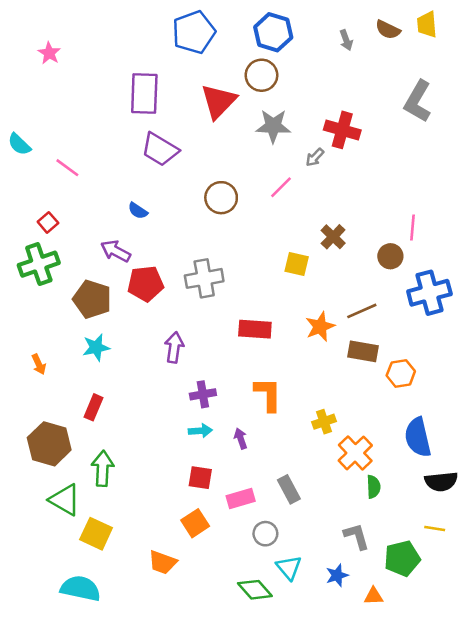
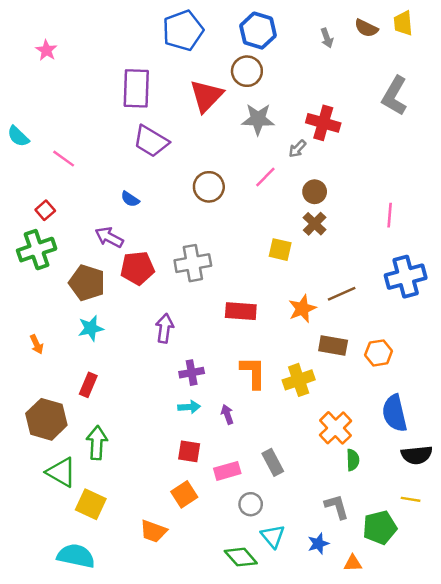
brown circle: (390, 256) -> (315, 192), moved
brown rectangle: (363, 351) -> (333, 346), moved
yellow cross: (324, 422) -> (299, 380), moved, size x1.4

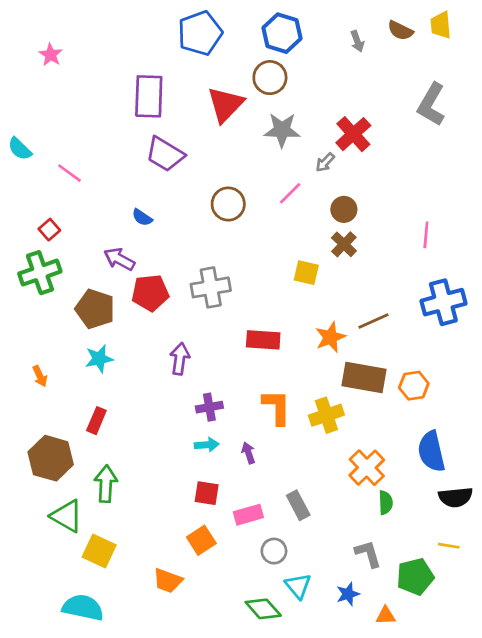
red cross: (323, 123) -> (353, 134), turned 32
brown rectangle: (333, 346) -> (364, 378), size x1.4

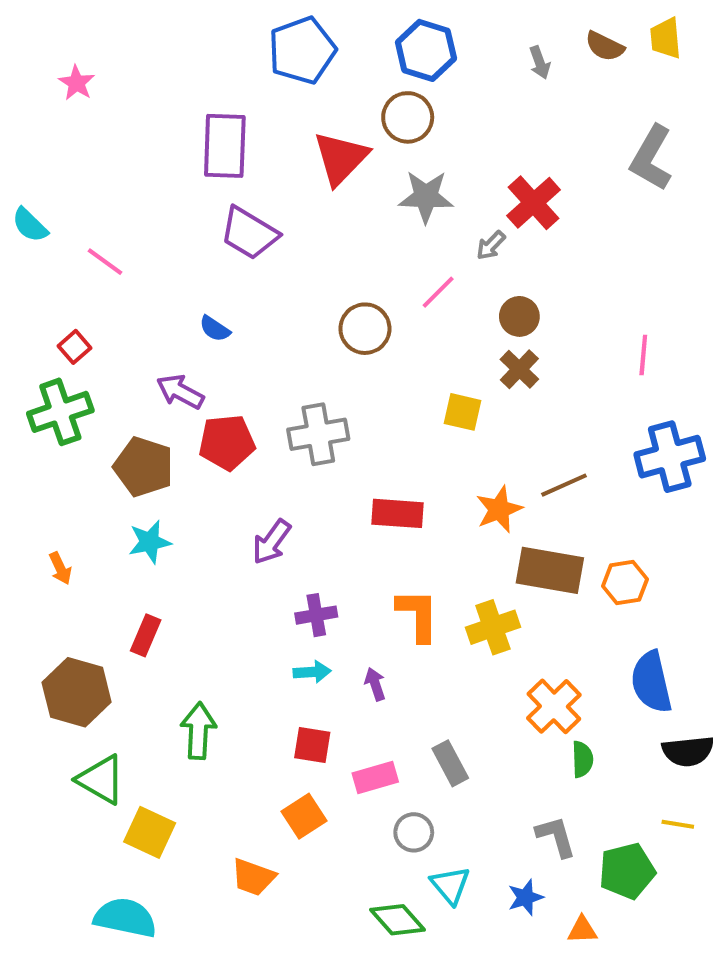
brown circle: (228, 204) -> (365, 329), moved
purple arrow: (180, 359) -> (272, 542), turned -152
green arrow: (106, 484) -> (198, 731), moved

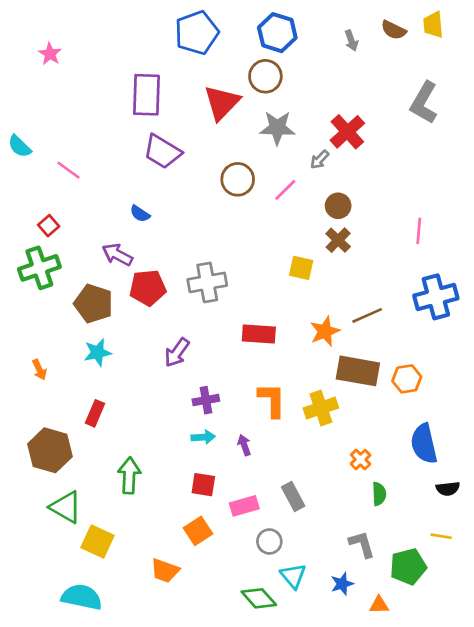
brown circle: (365, 329) -> (238, 179), moved
orange cross: (554, 706) -> (361, 460), size x0.6
black semicircle: (688, 751) -> (448, 489), size x0.7

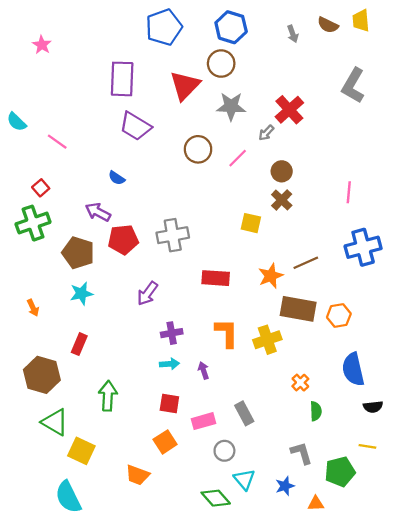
cyan semicircle: (82, 597) -> (68, 497), turned -128

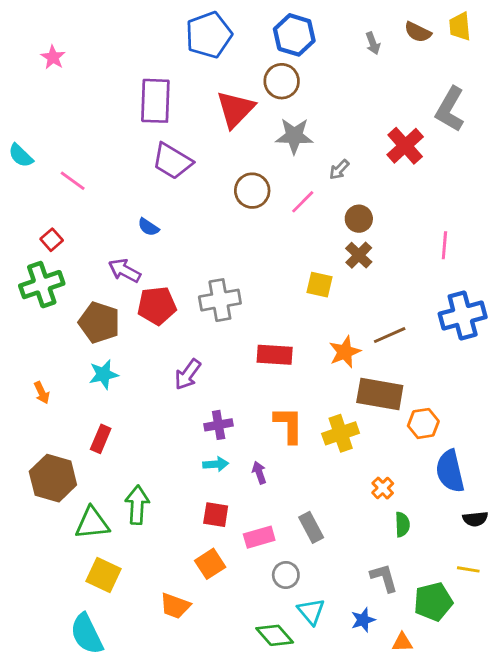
red cross: (289, 110) -> (405, 146), moved
orange hexagon: (339, 315) -> (423, 423), moved
green triangle: (55, 422) -> (92, 523), moved, turned -36

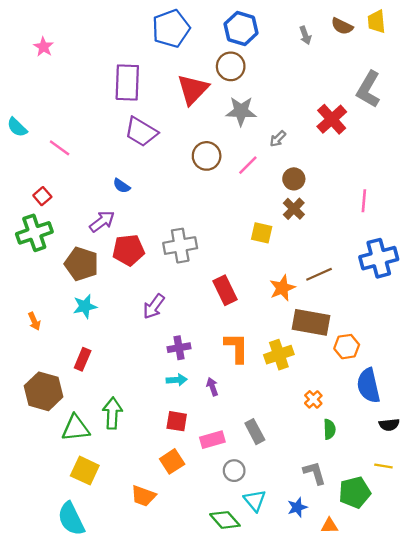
purple arrow: (125, 271) -> (102, 221), turned 115
red rectangle: (275, 355) -> (225, 290), turned 60

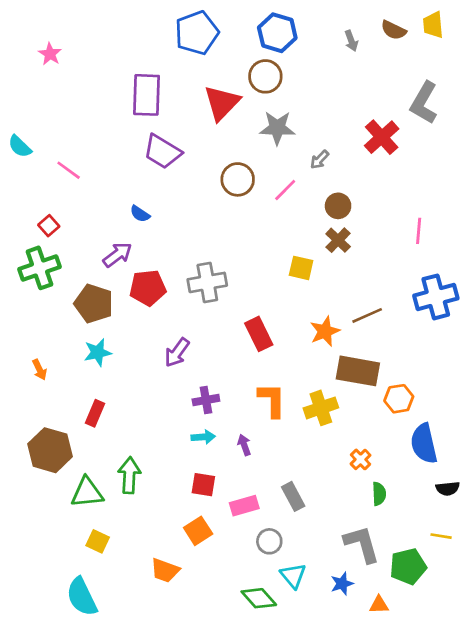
yellow square: (85, 471) -> (98, 541), size x0.7
gray L-shape: (315, 473) -> (362, 544), size x1.4

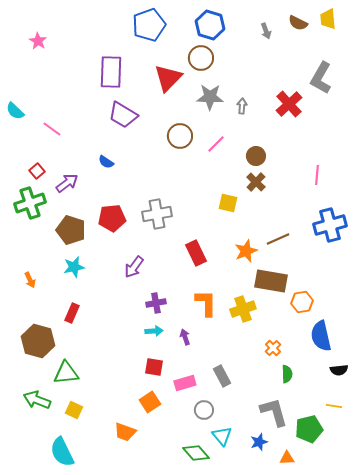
gray arrow: (320, 160) -> (242, 106), moved, turned 140
purple arrow: (117, 255) -> (67, 183), moved
green arrow: (129, 475) -> (37, 400), moved, turned -72

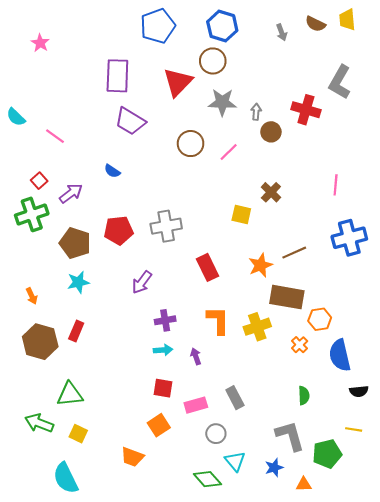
red cross: (289, 104) -> (306, 110), turned -32
brown circle: (256, 156) -> (271, 132), moved
brown hexagon: (38, 341) -> (40, 342), moved
orange cross: (273, 348) -> (300, 345), moved

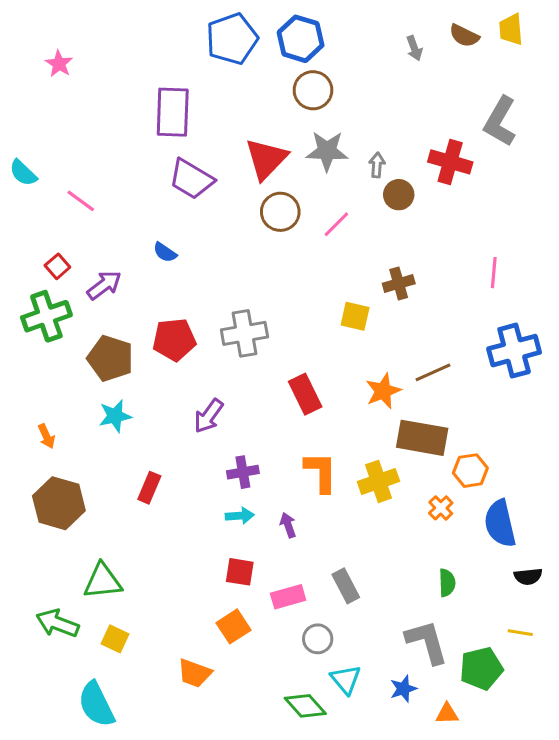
blue hexagon: (222, 26) -> (301, 39), moved
red triangle: (178, 82) -> (266, 159), moved
brown cross: (271, 192) -> (399, 283), turned 30
red rectangle: (76, 331) -> (149, 488), moved

